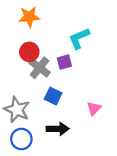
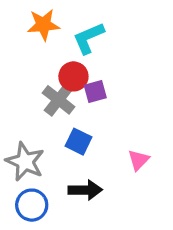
cyan L-shape: (79, 38) -> (89, 38), moved
red circle: (29, 52) -> (73, 76), moved

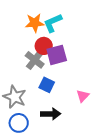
orange star: (43, 25) -> (35, 23), moved
purple square: (95, 91) -> (57, 55), size x1.5

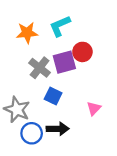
orange star: (35, 23) -> (27, 33), moved
red circle: (44, 46) -> (82, 52), moved
blue circle: (19, 123) -> (32, 133), moved

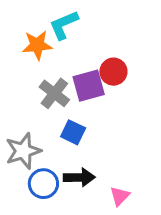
cyan L-shape: (60, 26) -> (64, 25), moved
pink triangle: (94, 108) -> (120, 196), moved
gray star: (17, 110) -> (23, 151), turned 30

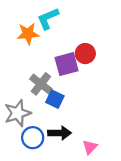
gray cross: (54, 93) -> (41, 84), moved

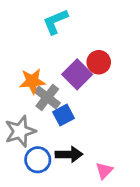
orange star: (28, 34) -> (32, 81), moved
purple square: (67, 64) -> (77, 74), turned -30
blue square: (55, 99) -> (63, 115), turned 36

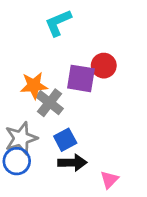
purple square: (77, 74) -> (81, 78), turned -36
blue square: (63, 115) -> (65, 140), moved
blue circle: (38, 160) -> (17, 161), moved

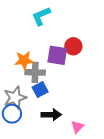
gray cross: (50, 103) -> (35, 72), turned -36
blue square: (65, 140) -> (40, 90), moved

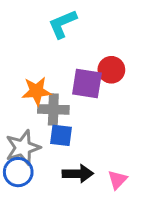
blue square: (40, 90) -> (61, 135), turned 35
pink triangle: (77, 127) -> (117, 180), moved

